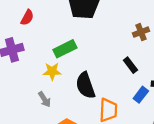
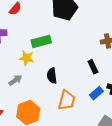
black semicircle: (85, 85) -> (52, 76), size x0.7
gray arrow: (45, 99) -> (15, 80), turned -104

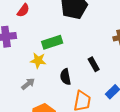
black rectangle: (93, 67) -> (94, 64), moved

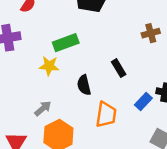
gray arrow: (28, 84) -> (43, 108), moved

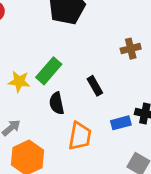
green rectangle: (66, 43) -> (49, 71), moved, turned -30
blue rectangle: (143, 101) -> (121, 123), turned 30

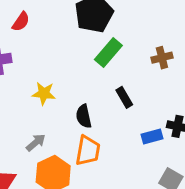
green rectangle: (49, 71) -> (108, 53), moved
orange trapezoid: (80, 136) -> (88, 151), moved

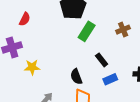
yellow star: (44, 93) -> (32, 67), moved
blue rectangle: (152, 136) -> (110, 79), moved

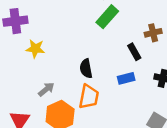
brown cross: (123, 30) -> (153, 33), moved
black rectangle: (102, 60) -> (134, 52), moved

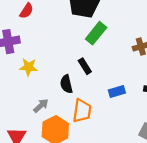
black rectangle: (134, 52) -> (85, 66), moved
black semicircle: (86, 69) -> (66, 84), moved

